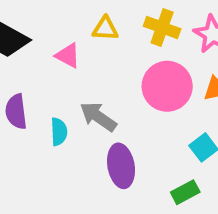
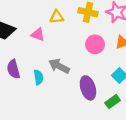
pink circle: (167, 86) -> (95, 44), size x0.7
purple ellipse: (121, 166) -> (88, 88), moved

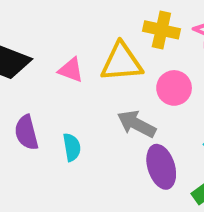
yellow triangle: (57, 17) -> (122, 62), moved, size x1.6
gray arrow: (59, 66) -> (137, 124), moved

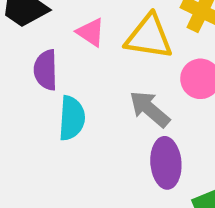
purple semicircle: (26, 133) -> (46, 70), moved
cyan semicircle: (72, 147) -> (72, 118), size x1.4

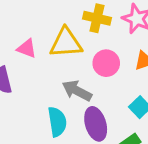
cyan semicircle: (72, 118) -> (57, 122), moved

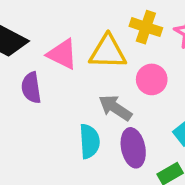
pink triangle: (27, 48) -> (62, 54), size x1.4

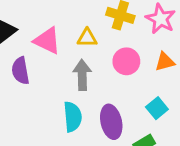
yellow triangle: (108, 52) -> (87, 38), size x0.6
gray arrow: (115, 108) -> (82, 75), moved, turned 56

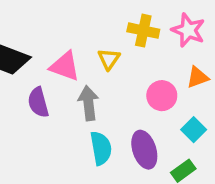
yellow triangle: (87, 38) -> (109, 59), turned -50
pink circle: (126, 61) -> (162, 96), moved
gray arrow: (82, 75) -> (88, 103), moved

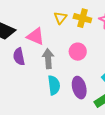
yellow triangle: (109, 59) -> (60, 18), moved
pink circle: (162, 96) -> (78, 52), moved

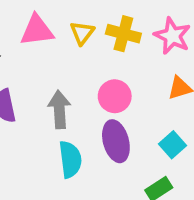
pink triangle: (36, 36) -> (37, 30), moved, turned -30
purple ellipse: (79, 88) -> (116, 141), moved

